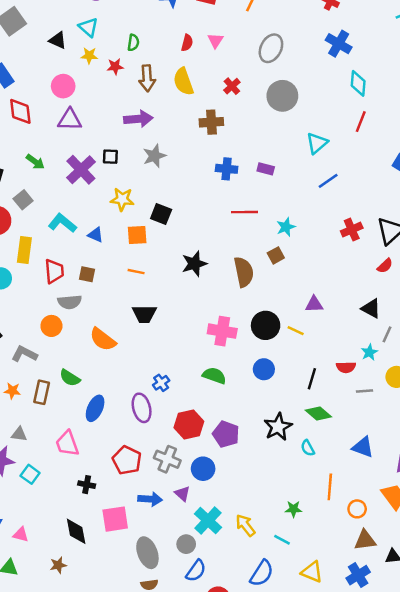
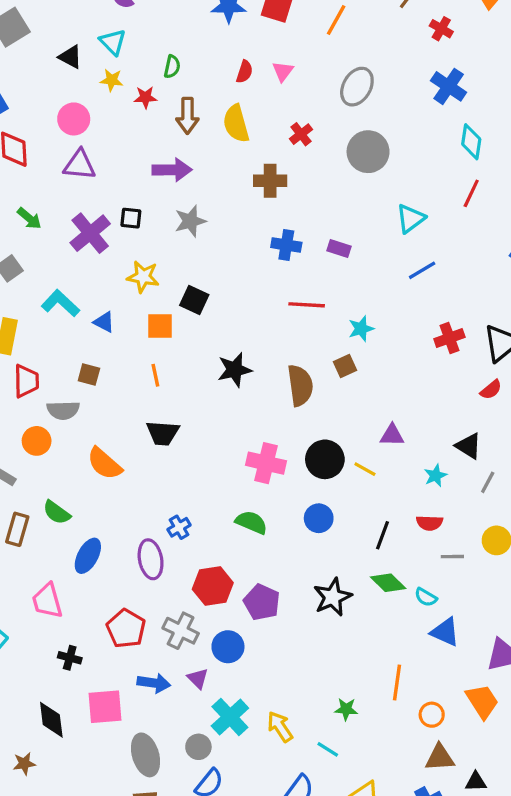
red trapezoid: (54, 271) -> (26, 381), moved
orange line: (136, 272) -> (155, 375), turned 63
cyan star: (369, 352) -> (435, 476), moved
cyan semicircle: (308, 448) -> (426, 597), moved, turned -35

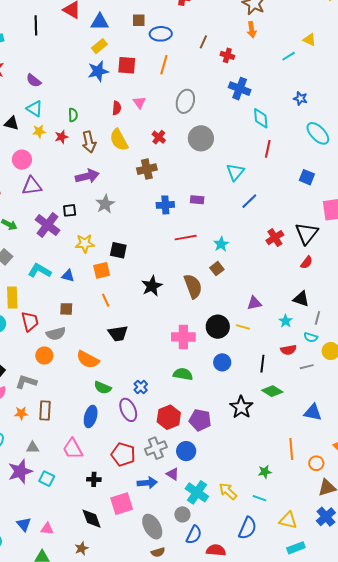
green semicircle: (57, 512) -> (103, 388), moved
cyan semicircle: (426, 597) -> (311, 337), moved
gray cross: (181, 631) -> (156, 448), turned -35

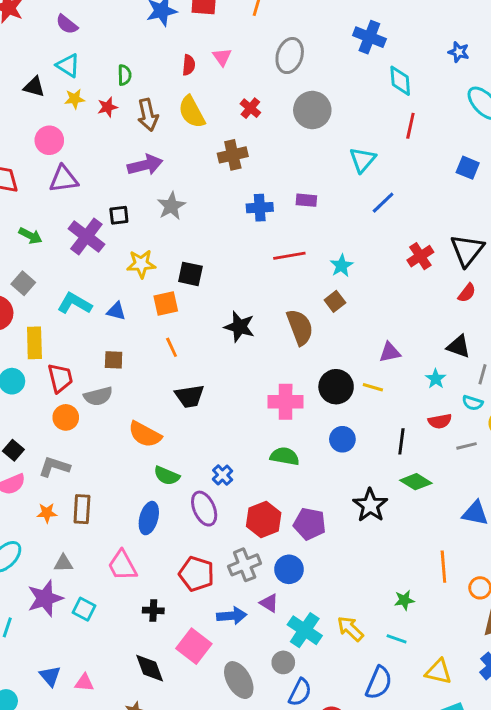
black star: (152, 286) -> (239, 327), turned -30
orange circle: (44, 355) -> (66, 417), moved
pink square: (122, 504) -> (194, 646), turned -35

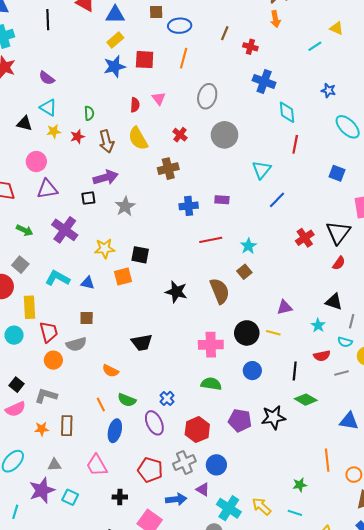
black square: (119, 215) -> (88, 198), moved
orange line: (172, 347) -> (101, 404), moved
orange semicircle: (145, 434) -> (110, 371), size x0.7
black star: (370, 505) -> (273, 417), turned 30
purple pentagon: (310, 524) -> (240, 420), moved

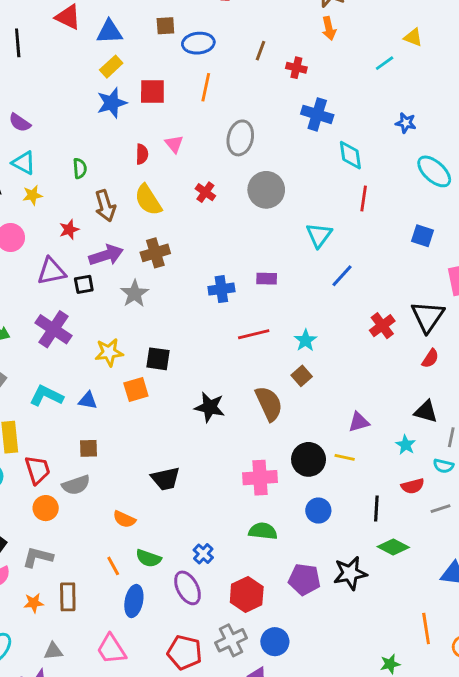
red star: (77, 137) -> (69, 230), moved
brown cross: (168, 169) -> (155, 253), moved
purple triangle: (47, 189) -> (51, 271), moved

